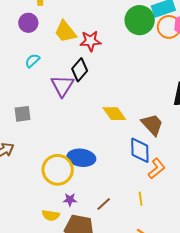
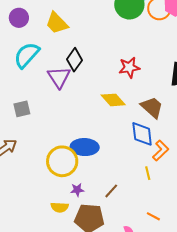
red star: (90, 41) -> (129, 67), moved
cyan semicircle: (32, 61) -> (27, 55), size x1.8
yellow line: (141, 199) -> (148, 173), moved

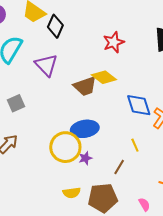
black diamond: (75, 60) -> (55, 26), moved
brown trapezoid: (152, 107) -> (85, 86), moved, turned 130
yellow line: (148, 173) -> (135, 145), moved
purple star: (77, 190) -> (85, 158), moved

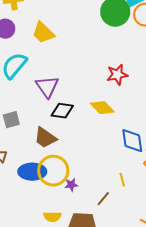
black diamond: (55, 26) -> (62, 111), moved, turned 65
brown trapezoid: (85, 86) -> (45, 138), moved, turned 45
blue ellipse: (85, 129) -> (32, 172), moved

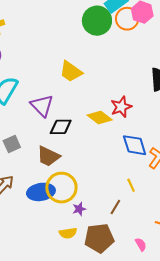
yellow trapezoid: (43, 33) -> (71, 71), moved
red star: (117, 75) -> (121, 107), moved
purple star: (71, 185) -> (79, 209), moved

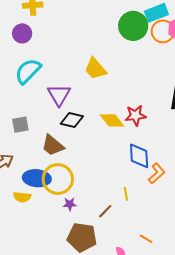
yellow semicircle: (68, 233) -> (22, 197), moved

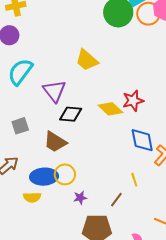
yellow circle: (58, 179) -> (65, 174), size x0.7

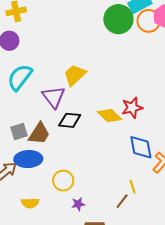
yellow trapezoid: (87, 60) -> (75, 75), moved, turned 95
brown trapezoid: (55, 142) -> (39, 134), moved, turned -90
blue ellipse: (44, 177) -> (28, 159), moved
brown line: (116, 200) -> (122, 201), moved

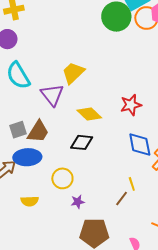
cyan semicircle: (20, 77) -> (18, 76), turned -68
yellow diamond: (109, 116) -> (89, 114), moved
black diamond: (70, 120) -> (82, 142), moved

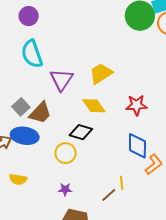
yellow trapezoid: (73, 73) -> (101, 73), moved
gray square: (18, 130) -> (21, 107), turned -36
yellow circle: (62, 178) -> (66, 153), moved

